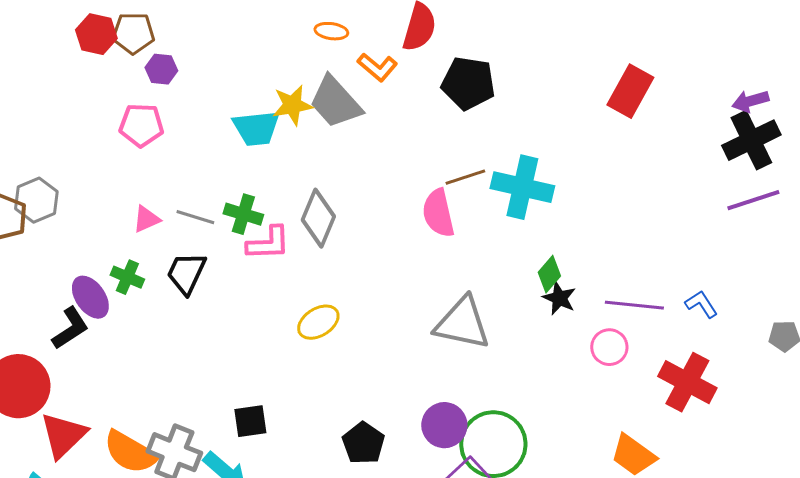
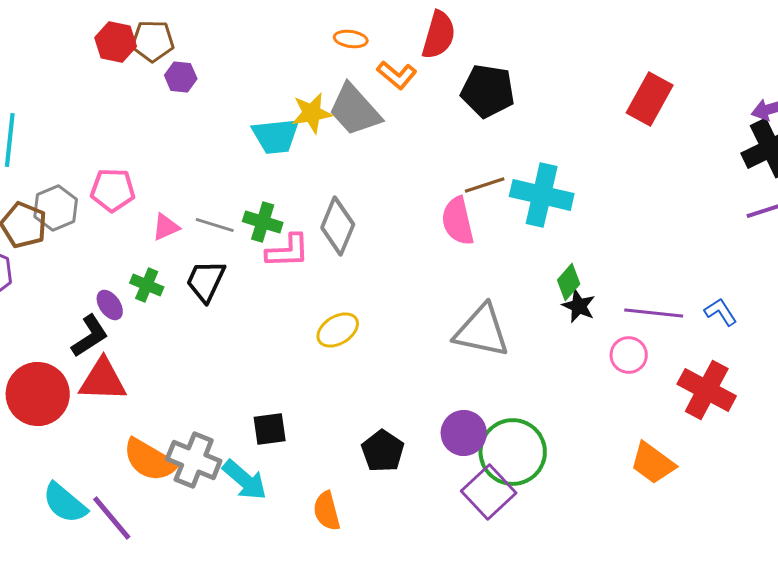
pink pentagon: (141, 125) -> (113, 190), moved
purple ellipse: (90, 297) -> (110, 305), size x0.7
red triangle: (63, 435) -> (103, 380), moved, turned 46

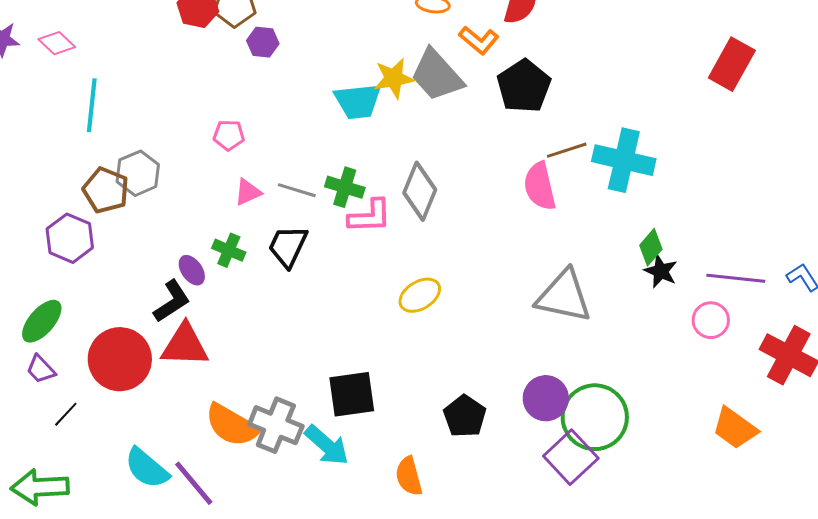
black pentagon: (488, 91) -> (524, 86), moved, turned 30
pink pentagon: (113, 190) -> (229, 135), moved, size x0.7
black square: (270, 429) -> (352, 394), size x1.4

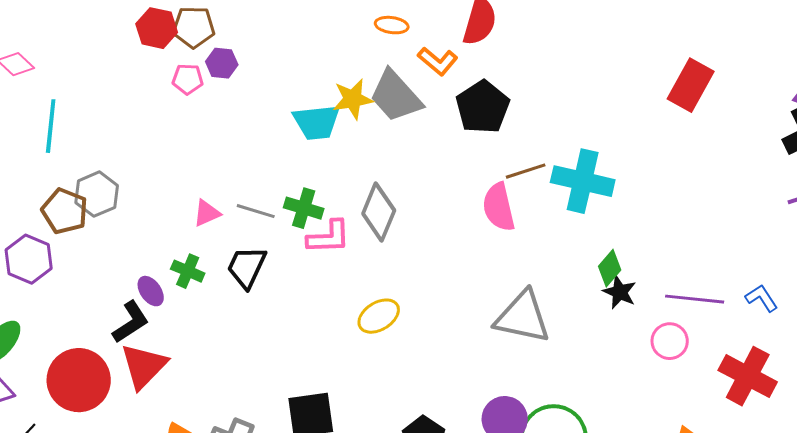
pink pentagon: (229, 135) -> (188, 79), moved
red triangle: (185, 345) -> (144, 366), turned -48

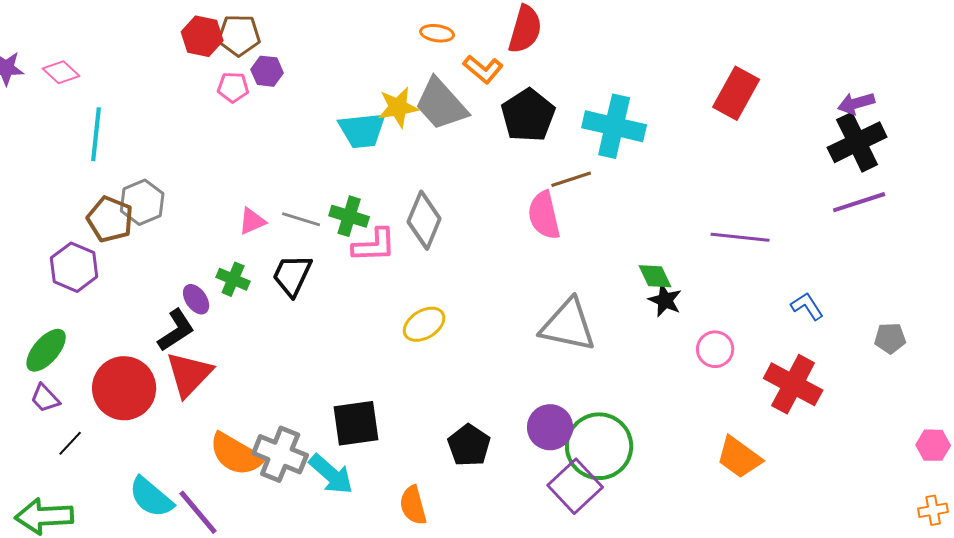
cyan cross: (583, 181) -> (614, 126), moved
green diamond: (610, 268) -> (655, 276), turned -66
purple line: (695, 299) -> (740, 237), moved

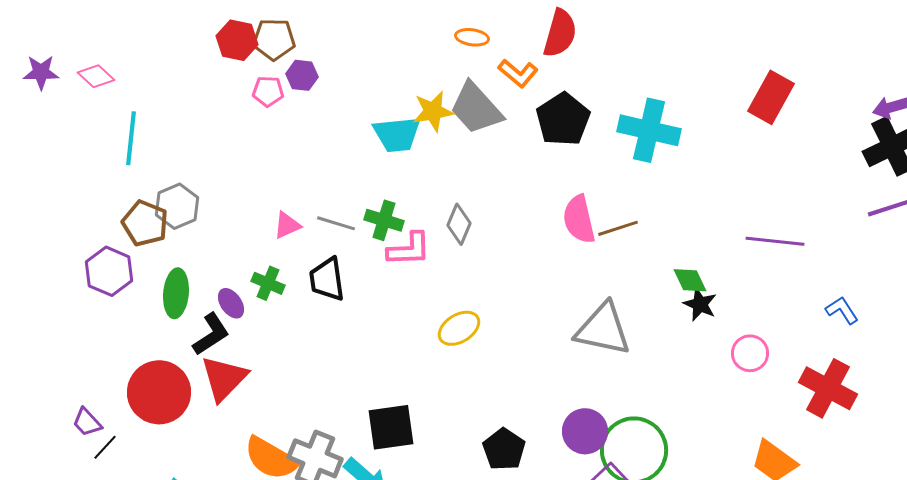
brown line: (571, 179) -> (618, 228), moved
gray diamond: (424, 220) -> (459, 224), size x0.7
black trapezoid: (292, 275) -> (327, 279), turned -33
green ellipse: (46, 350) -> (176, 293), moved, turned -36
purple trapezoid: (45, 398) -> (87, 422), moved

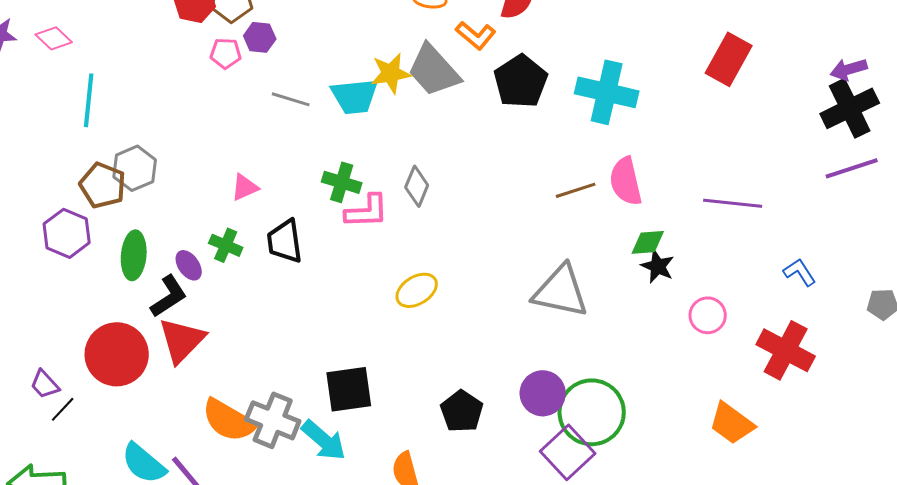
pink semicircle: (579, 219) -> (626, 181), moved
gray line: (336, 223) -> (291, 99), moved
green diamond: (690, 280) -> (648, 242), turned -69

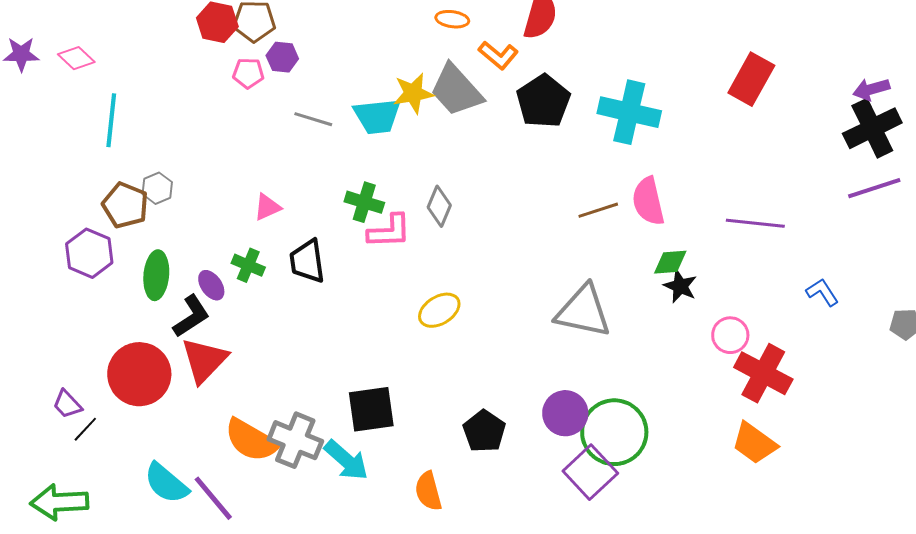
gray hexagon: (135, 168) -> (157, 188), size x0.7
red cross: (786, 350) -> (763, 373), moved

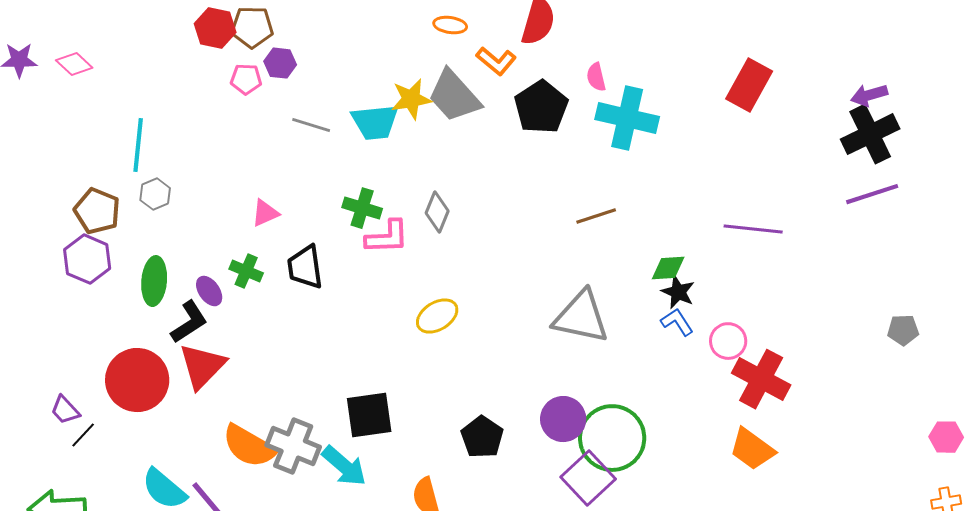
cyan line: (111, 120) -> (138, 145), moved
pink semicircle: (648, 201) -> (596, 77), moved, size x0.6
brown pentagon: (125, 205) -> (97, 211), moved
blue L-shape: (822, 292) -> (677, 322), moved

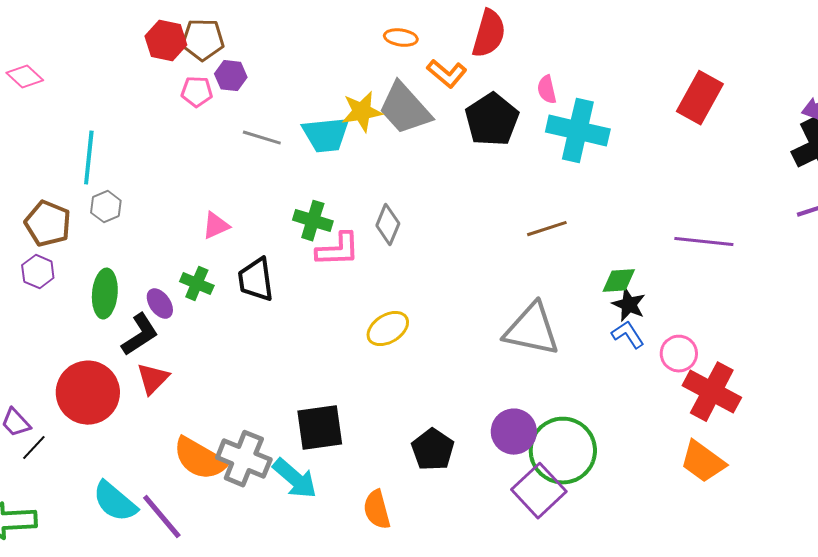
purple hexagon: (87, 259) -> (38, 272), size x0.7
red triangle: (202, 366) -> (153, 379), size x0.7

